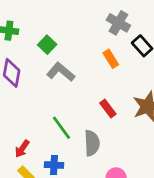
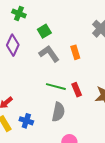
orange rectangle: (111, 59) -> (75, 52), moved
green line: (62, 128) -> (56, 87), moved, turned -54

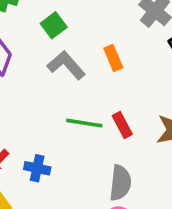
gray semicircle: (58, 112) -> (120, 183), moved
blue cross: (26, 121) -> (37, 168), moved

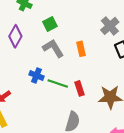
blue cross: (37, 168) -> (36, 75), moved

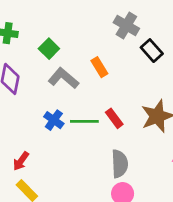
blue cross: (36, 75) -> (54, 120), turned 32

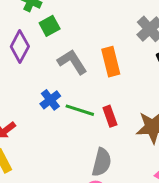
green square: (49, 49) -> (50, 26), moved
orange rectangle: (99, 67) -> (111, 62), size x1.4

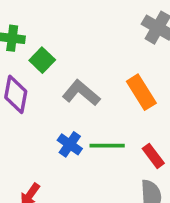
orange rectangle: (111, 62) -> (141, 92), moved
red rectangle: (110, 116) -> (153, 156), moved

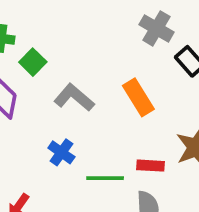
green line: (107, 146) -> (105, 178), moved
red rectangle: (153, 156) -> (150, 166), turned -50

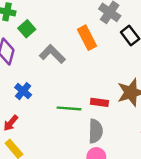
orange rectangle: (138, 97) -> (87, 38), moved
blue cross: (61, 152) -> (23, 91), moved

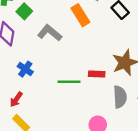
gray semicircle: (96, 131) -> (120, 97), moved

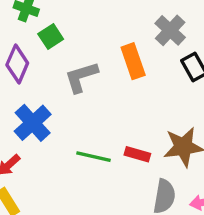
gray L-shape: (50, 33) -> (81, 77), turned -70
blue cross: (25, 69) -> (33, 123), size x1.5

